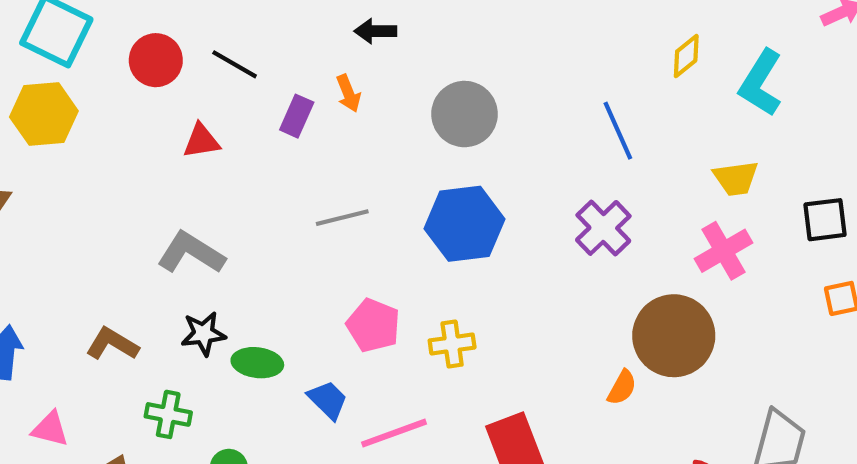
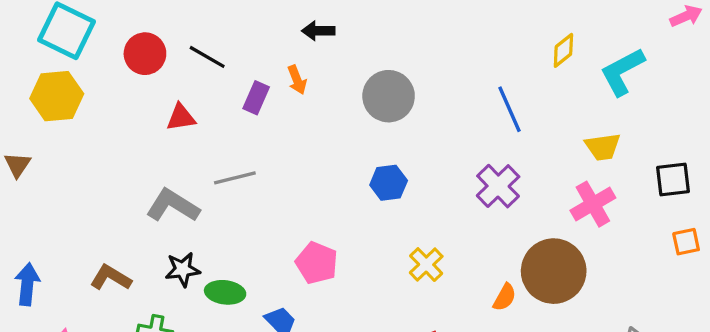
cyan L-shape: (761, 83) -> (622, 72), turned 30
gray line: (342, 218) -> (235, 178), moved
blue hexagon: (464, 224) -> (389, 183), size x0.6
yellow cross: (452, 344) -> (426, 265), moved, turned -36
orange semicircle: (622, 388) -> (505, 297), moved

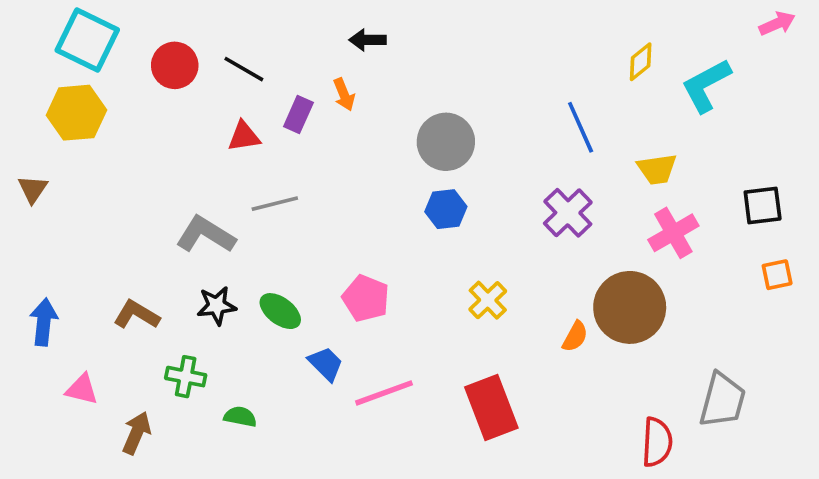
gray circle: (389, 96) -> (446, 142), moved
red triangle: (181, 117) -> (244, 136), moved
yellow trapezoid: (603, 147) -> (657, 169), moved
green ellipse: (225, 292) -> (280, 311), moved, turned 30

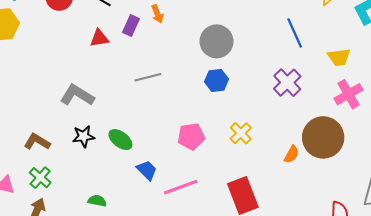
gray line: (275, 204) -> (148, 77), moved
pink pentagon: (366, 298) -> (191, 136), moved, turned -30
green cross: (186, 377) -> (40, 178), moved, turned 30

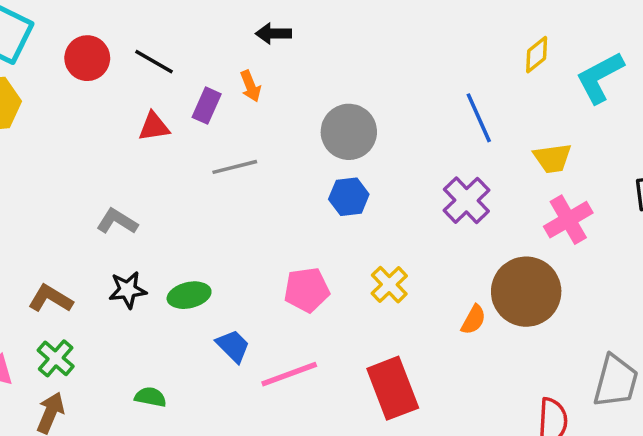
gray line: (148, 77) -> (235, 167), moved
gray L-shape: (77, 95) -> (117, 221), size x0.7
green ellipse: (120, 140) -> (189, 295), turned -50

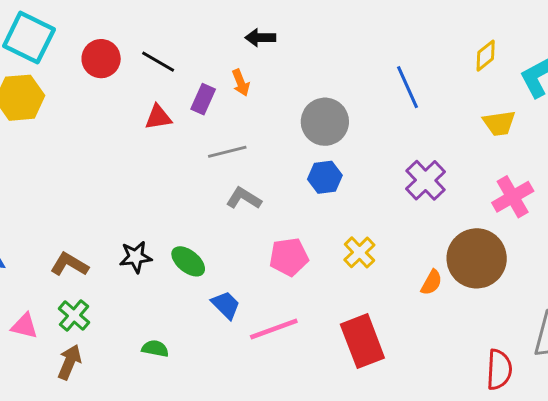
blue line: (479, 118) -> (408, 87), moved
yellow trapezoid: (552, 158) -> (499, 123), moved
gray L-shape: (117, 221) -> (244, 198), moved
green ellipse: (189, 295) -> (188, 261), turned 52

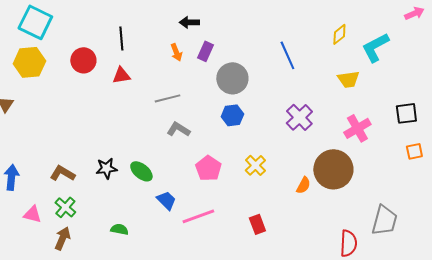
red circle: (101, 59) -> (83, 60), moved
black line: (158, 62) -> (121, 38), turned 55
purple rectangle: (203, 99) -> (205, 51), moved
pink pentagon: (289, 257) -> (208, 168), turned -30
red rectangle: (362, 341) -> (257, 224), size x0.6

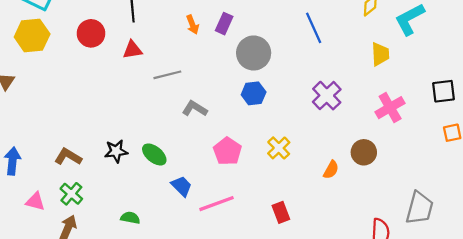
yellow trapezoid: (348, 79) -> (380, 54), turned -85
gray line: (167, 98) -> (167, 75), moved
brown circle: (333, 169) -> (364, 152), size x0.6

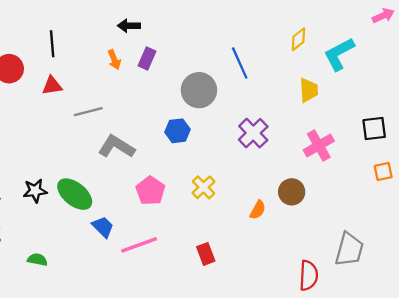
gray circle: (254, 53) -> (199, 90), moved
gray L-shape: (195, 109) -> (116, 147), size x1.4
green ellipse: (154, 154) -> (75, 194), size x1.4
green semicircle: (130, 218) -> (37, 260), moved

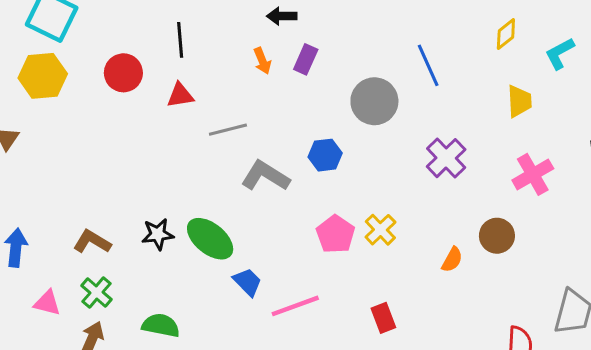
cyan L-shape: (339, 54) -> (560, 53), size x0.7
blue hexagon: (178, 131) -> (325, 155), moved
pink pentagon: (150, 191) -> (336, 234), moved
green semicircle: (37, 260) -> (161, 325), size x1.4

